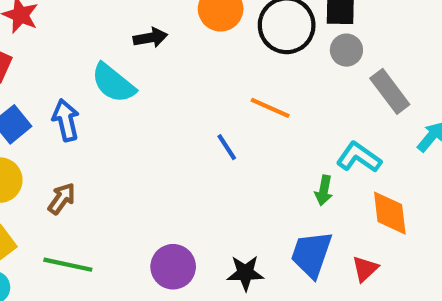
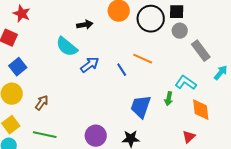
blue arrow: (66, 120) -> (90, 65), moved, turned 66
blue line: (227, 147) -> (122, 70), moved
blue trapezoid: (311, 254) -> (141, 107), moved

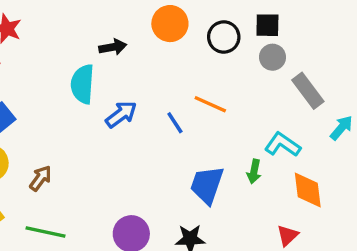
black circle: (151, 19) -> (224, 37), size x0.7
cyan semicircle: (67, 47) -> (83, 84), turned 55

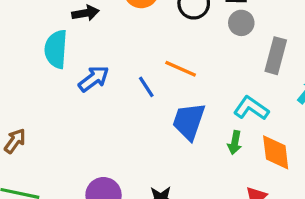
gray rectangle: (308, 91) -> (276, 56), turned 52
green arrow: (254, 172) -> (235, 143), moved
blue trapezoid: (207, 185) -> (189, 121), moved

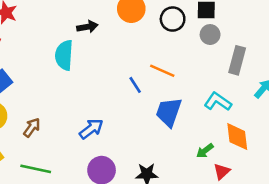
blue arrow: (94, 79) -> (91, 129), moved
green arrow: (235, 143) -> (205, 151), moved, turned 42

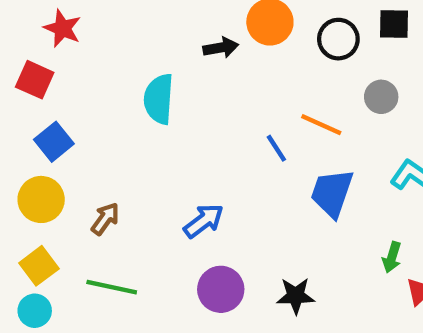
black arrow: (87, 27) -> (221, 48), moved
gray circle: (210, 35) -> (381, 97), moved
green arrow: (205, 151) -> (392, 257), turned -36

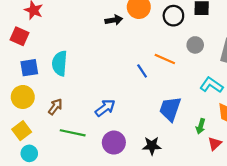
cyan semicircle: (159, 99) -> (60, 63), moved
blue square: (54, 142) -> (29, 68), turned 30
blue trapezoid: (332, 193) -> (170, 109), moved
green line: (112, 287) -> (73, 133), moved
cyan circle: (35, 311) -> (29, 153), moved

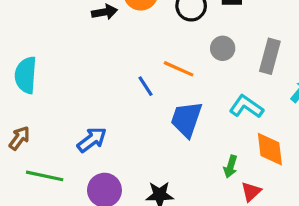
blue trapezoid: (170, 109) -> (186, 119), moved

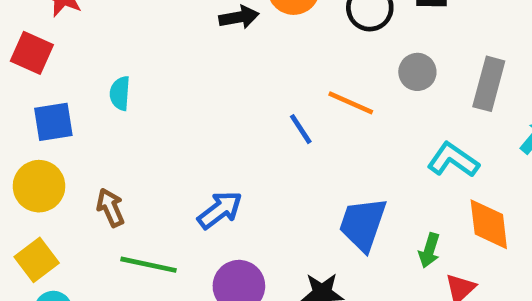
cyan semicircle: (26, 75) -> (120, 93), moved, size x0.6
blue trapezoid: (186, 119) -> (363, 224), moved
brown arrow: (19, 138) -> (110, 208), turned -60

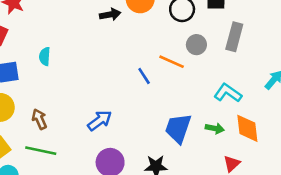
gray circle: (417, 72) -> (196, 45), moved
gray rectangle: (489, 84) -> (234, 37), moved
green arrow: (429, 250) -> (215, 128), moved, turned -96
green line: (148, 265) -> (41, 151), moved

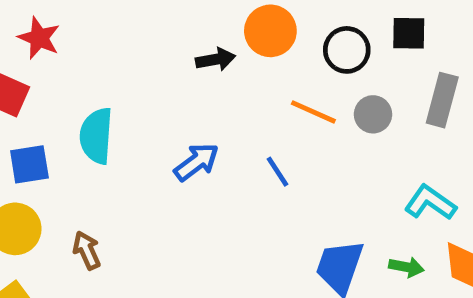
cyan semicircle: (45, 56) -> (96, 136), size x1.6
orange line: (172, 62) -> (313, 112), moved
blue arrow: (100, 120) -> (196, 162), moved

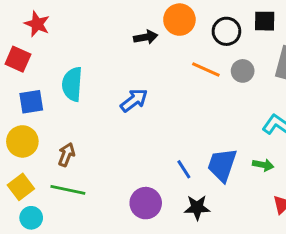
blue line: (278, 172) -> (184, 169), moved
brown arrow: (87, 250) -> (66, 155), turned 45

